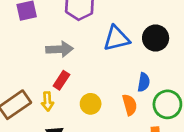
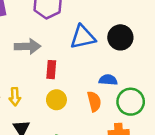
red rectangle: (61, 80) -> (51, 70), moved, turned -30
blue semicircle: (144, 82) -> (108, 80), turned -96

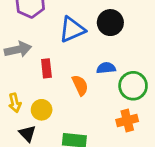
yellow circle: (56, 100) -> (42, 110), moved
orange semicircle: (94, 101) -> (80, 85), moved

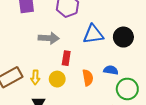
yellow circle: (42, 110) -> (57, 79), moved

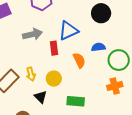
blue triangle: (93, 34) -> (68, 31), moved
yellow circle: (57, 79) -> (54, 79), moved

